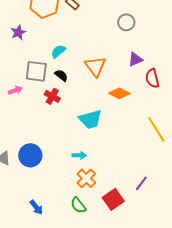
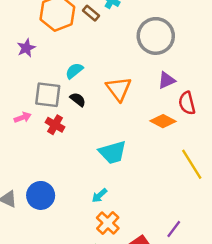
gray circle: (126, 22) -> (156, 36), size x1.8
orange diamond: (119, 93) -> (163, 121), moved
red cross: (52, 96) -> (55, 125), moved
cyan arrow: (79, 155) -> (99, 195), turned 136

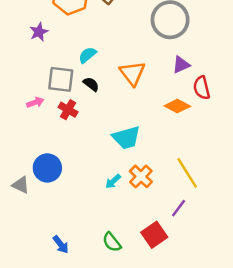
yellow line: (192, 164) -> (187, 173), moved
blue circle: (41, 195) -> (47, 168), moved
orange cross: (108, 223) -> (141, 176), moved
purple line: (174, 229) -> (179, 208), moved

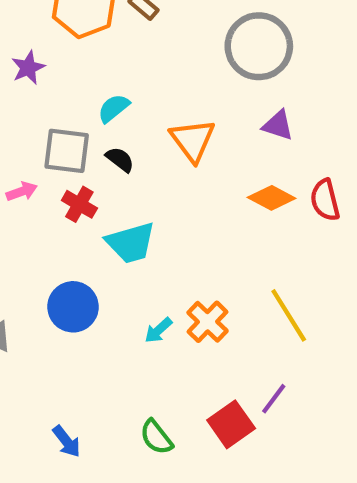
purple triangle: (181, 65) -> (278, 125), turned 42
red semicircle: (202, 88) -> (325, 200), moved
cyan trapezoid: (126, 138) -> (131, 243), moved
blue circle: (47, 168) -> (73, 307), moved
purple line: (179, 208) -> (274, 399), moved

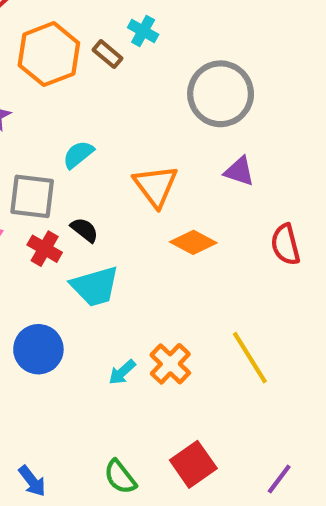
black semicircle: (120, 159) -> (84, 230), moved
orange diamond: (272, 198) -> (193, 242), moved
purple line: (274, 399) -> (279, 479), moved

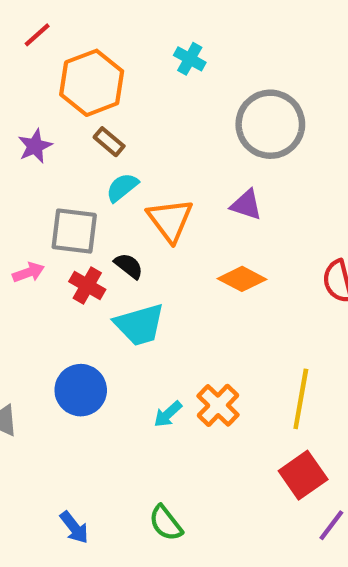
brown rectangle: (108, 54) -> (109, 142), moved
purple triangle: (239, 171) -> (246, 205), moved
orange triangle: (156, 186) -> (170, 220), moved
yellow line: (250, 358) -> (301, 399), turned 42
red square: (193, 464) -> (303, 475), moved

